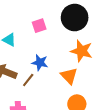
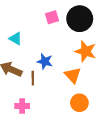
pink square: (39, 26) -> (52, 17), moved
brown line: (28, 80) -> (33, 78), turned -40

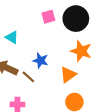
orange triangle: (73, 75) -> (68, 75), turned 36
brown line: (33, 78) -> (28, 77), turned -48

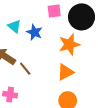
orange star: (81, 51) -> (69, 44), moved, turned 30
blue star: (41, 61) -> (34, 32), moved

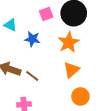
cyan triangle: (14, 26) -> (10, 25), moved

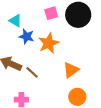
blue star: (32, 39) -> (27, 37), moved
orange star: (69, 42) -> (49, 43), moved

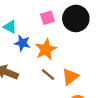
brown line: (32, 72) -> (48, 74), moved

